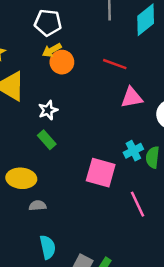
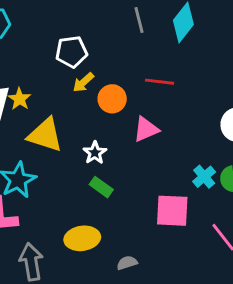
orange circle: (62, 62) -> (112, 99), moved
pink triangle: (132, 98) -> (146, 129), moved
gray semicircle: (38, 206) -> (127, 263), moved

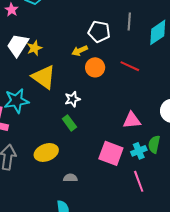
white pentagon: (72, 52) -> (99, 32), moved
pink triangle: (146, 129) -> (132, 120), moved
cyan cross: (204, 177) -> (139, 151), moved
yellow ellipse: (82, 238) -> (46, 152), turned -30

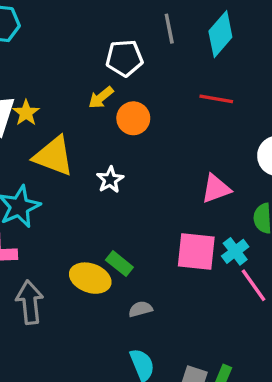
red line: (130, 66) -> (216, 99), moved
green rectangle: (69, 123) -> (119, 264), moved
cyan cross: (139, 151) -> (235, 251), moved
yellow ellipse: (46, 152) -> (90, 278), turned 55

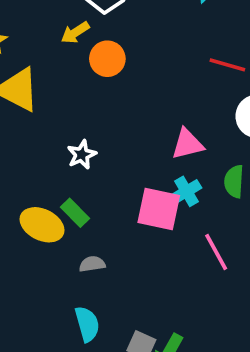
red line: (216, 99) -> (227, 65), moved
white star: (110, 180) -> (82, 155), moved
cyan cross: (235, 251) -> (186, 191), moved

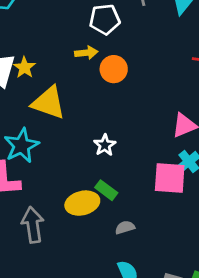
yellow arrow: (75, 33) -> (86, 53), turned -145
yellow ellipse: (42, 225) -> (82, 203), turned -32

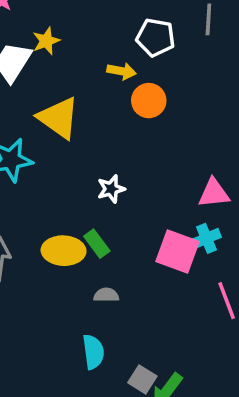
yellow star: (24, 68) -> (46, 41), moved

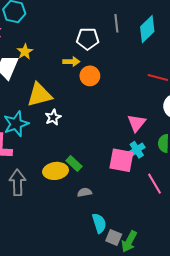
yellow triangle: (59, 118) -> (40, 95), turned -40
white star: (111, 189) -> (53, 117), moved
pink triangle: (214, 193) -> (137, 123), turned -36
cyan semicircle: (93, 352) -> (99, 223), moved

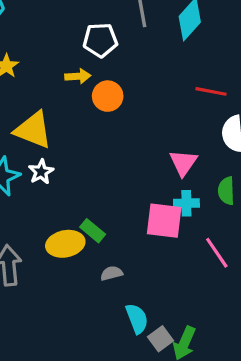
yellow triangle: (40, 95) -> (33, 130), turned 40
white star: (53, 117) -> (41, 172), moved
cyan cross: (137, 150) -> (186, 203), turned 35
gray square: (114, 237) -> (160, 339), turned 35

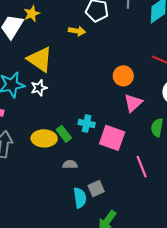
orange circle: (108, 96) -> (123, 76), moved
cyan cross: (186, 203) -> (87, 123), moved
gray square: (160, 339) -> (96, 188), moved

